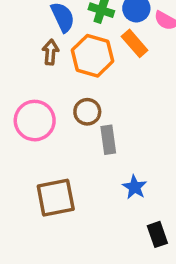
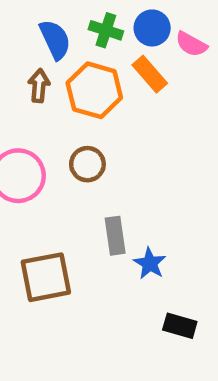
gray rectangle: (108, 140) -> (115, 236), moved
black rectangle: (157, 234) -> (180, 326), turned -55

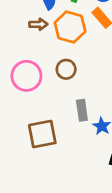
brown arrow: (39, 86) -> (38, 24), turned 84

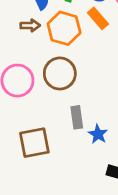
brown circle: (66, 69) -> (60, 73), size x1.5

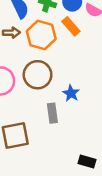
blue star: (98, 134) -> (71, 93), moved

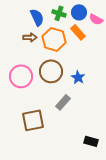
blue star: (71, 93) -> (78, 77), moved
gray rectangle: (52, 113) -> (63, 102), turned 49

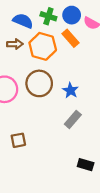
blue semicircle: (37, 17) -> (23, 21), turned -42
gray rectangle: (63, 102) -> (73, 119), moved
brown square: (33, 120) -> (18, 140), size x0.6

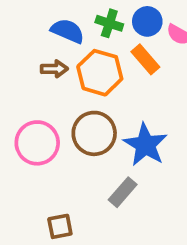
blue star: (70, 90) -> (145, 145), size x1.6
gray rectangle: (73, 119) -> (123, 192), moved

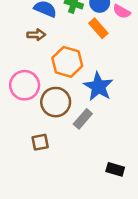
orange hexagon: (100, 73) -> (67, 62), moved
brown circle: (94, 133) -> (56, 102), moved

